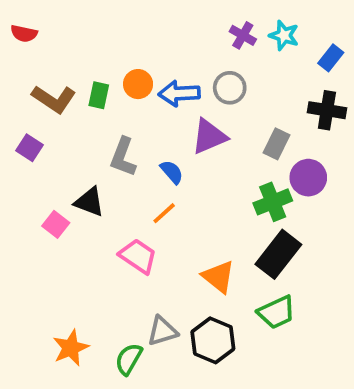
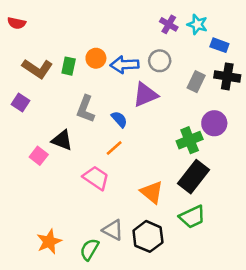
blue rectangle: (331, 58) -> (219, 45), moved, turned 72
gray rectangle: (276, 144) -> (196, 82), moved
gray triangle: (162, 331) -> (113, 230), turned 45

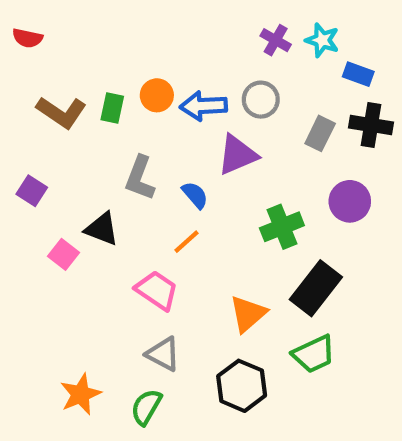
purple square: (20, 102) -> (32, 191), moved
green cross: (190, 140) -> (282, 227), moved
orange triangle: (152, 192) -> (248, 314), turned 40
gray triangle: (113, 230) -> (163, 354), moved

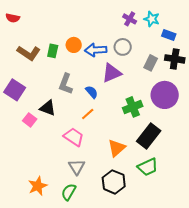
purple square: (32, 191) -> (15, 90), size x1.5
purple circle: (350, 201) -> (165, 95), size x1.4
gray triangle: (163, 354) -> (77, 167), turned 30

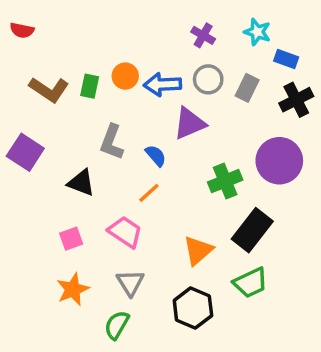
purple cross: (130, 19) -> (203, 35), moved
black cross: (175, 59) -> (296, 100), turned -36
gray rectangle: (151, 63) -> (247, 88), moved
pink square: (30, 120) -> (71, 239), moved, turned 32
orange star: (38, 186) -> (73, 289), moved

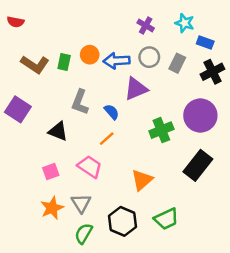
black rectangle: (252, 230) -> (198, 165), moved
gray triangle: (130, 283) -> (81, 203), moved
green trapezoid: (251, 283) -> (166, 219), moved
black hexagon: (193, 308) -> (123, 221), moved

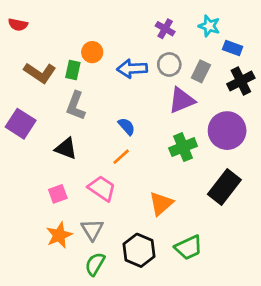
orange circle: (90, 55) -> (92, 52), moved
purple triangle: (136, 89) -> (182, 100), moved
gray L-shape: (80, 102) -> (76, 106), moved

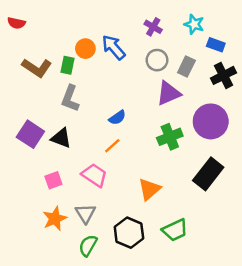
blue arrow: (132, 69) -> (114, 47), moved, turned 52
purple square: (21, 124) -> (30, 134), moved
blue semicircle: (127, 126) -> (117, 118), turned 96

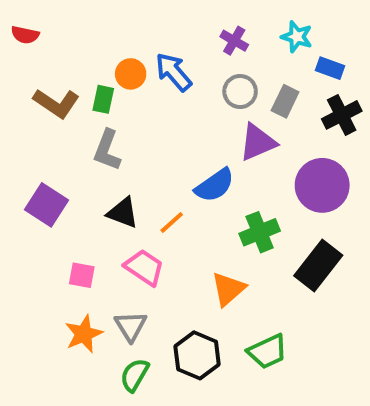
blue semicircle: (117, 118) -> (215, 185), moved, size x1.5
green cross: (170, 137) -> (260, 232), moved
black triangle: (61, 138) -> (123, 213), moved
pink square: (53, 180) -> (82, 275), turned 30

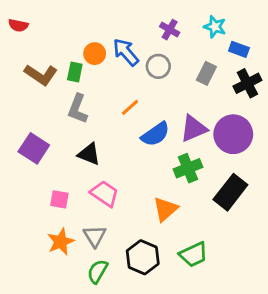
gray circle: (240, 92) -> (158, 66), moved
purple triangle: (258, 142) -> (194, 129), moved
orange line: (172, 222) -> (130, 107), moved

